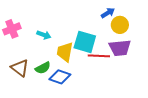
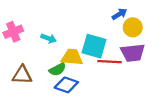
yellow trapezoid: (65, 52) -> (72, 57), turned 85
brown triangle: (20, 68) -> (22, 75), turned -36
green semicircle: (43, 68) -> (58, 69), moved

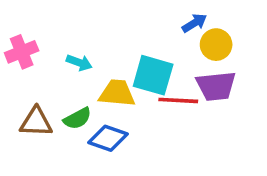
green semicircle: (58, 69) -> (77, 118), moved

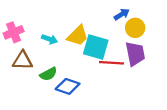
purple trapezoid: (216, 86) -> (135, 54), turned -95
yellow trapezoid: (117, 93) -> (78, 36), moved, turned 130
brown triangle: (36, 122) -> (23, 61), moved

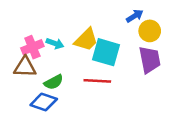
pink cross: (14, 32) -> (32, 47), moved
red line: (111, 63) -> (97, 81), moved
blue diamond: (68, 86) -> (44, 102), moved

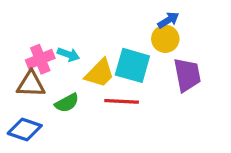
yellow circle: (150, 31) -> (165, 39), moved
yellow trapezoid: (86, 40) -> (100, 73), moved
blue diamond: (44, 102) -> (25, 129), moved

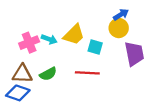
cyan square: (132, 65) -> (95, 47), size x0.6
yellow trapezoid: (100, 73) -> (74, 35), moved
brown triangle: (31, 84) -> (22, 74), moved

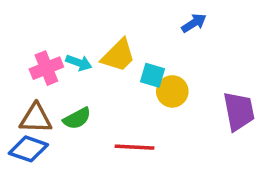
yellow circle: (119, 28) -> (172, 91), moved
purple trapezoid: (134, 54) -> (239, 111), moved
red line: (87, 73) -> (135, 147), moved

